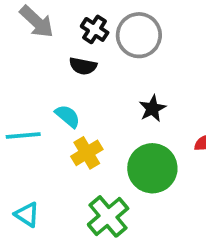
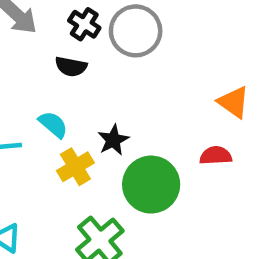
black star: (152, 108) -> (113, 140), moved

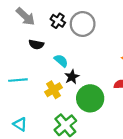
black semicircle: (71, 67) -> (36, 44), moved
cyan semicircle: (53, 124) -> (61, 61), moved

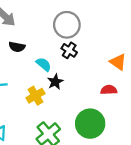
black cross: (58, 21) -> (69, 50), moved
green circle: (90, 98) -> (90, 124), moved

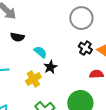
gray circle: (67, 25) -> (81, 18), moved
black cross: (69, 50) -> (85, 48), moved

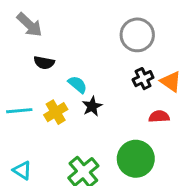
black cross: (85, 48) -> (143, 79), turned 32
yellow cross: (33, 79) -> (56, 112), moved

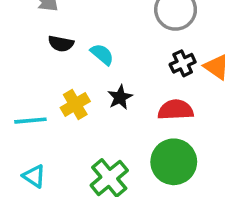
cyan semicircle: (78, 84) -> (102, 54), moved
cyan line: (19, 111) -> (30, 121), moved
red semicircle: (159, 117) -> (176, 110), moved, size x1.4

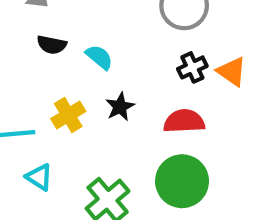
cyan triangle: (34, 176) -> (39, 177), moved

